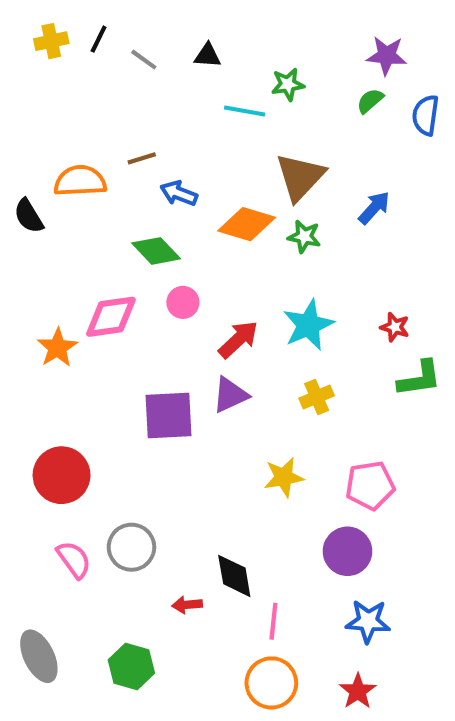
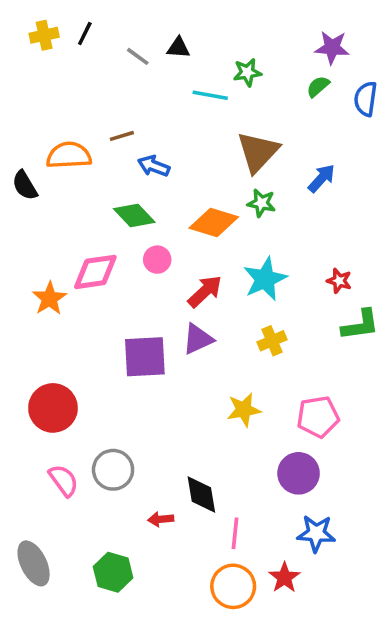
gray line: (144, 60) -> (138, 56), moved
orange diamond: (247, 224) -> (214, 222), moved
red star: (358, 691) -> (284, 578), moved

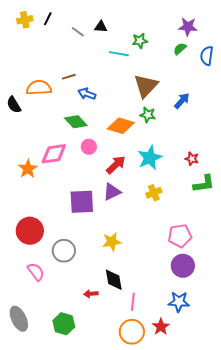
yellow star: (244, 410) -> (112, 242), moved
gray circle: (113, 470) -> (64, 251), moved
purple circle: (299, 473) -> (183, 266), moved

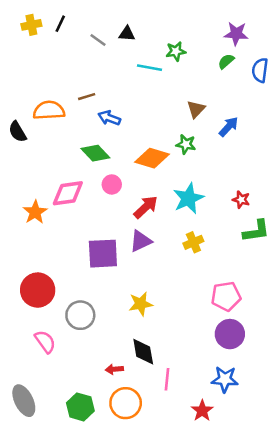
brown triangle: (146, 86) -> (196, 109), moved, size x0.6
orange circle: (132, 332) -> (126, 403), moved

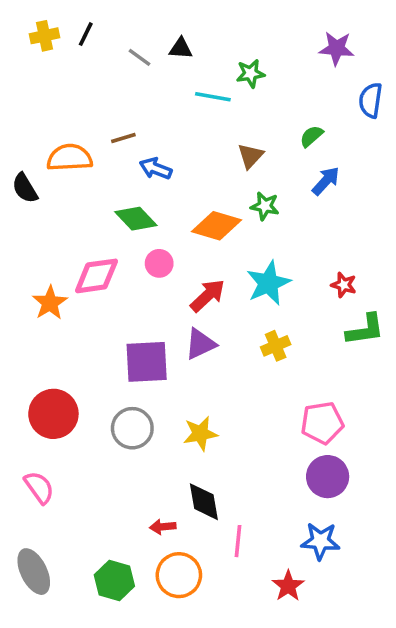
green semicircle: (226, 61) -> (311, 136), moved
brown triangle: (196, 109) -> (251, 156), moved
gray circle: (80, 315) -> (132, 428), moved
pink semicircle: (45, 342) -> (39, 487), moved

